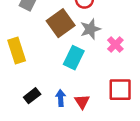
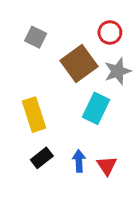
yellow rectangle: (17, 50) -> (34, 115), moved

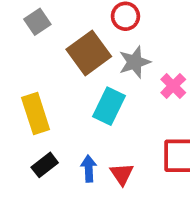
gray square: (36, 37) -> (37, 22), turned 30

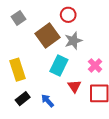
pink cross: (173, 86) -> (95, 65), moved
blue arrow: (89, 169) -> (48, 101), turned -40
red triangle: (122, 174) -> (74, 86), moved

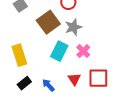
pink cross: (95, 65) -> (83, 51), moved
red triangle: (74, 86) -> (74, 79), moved

